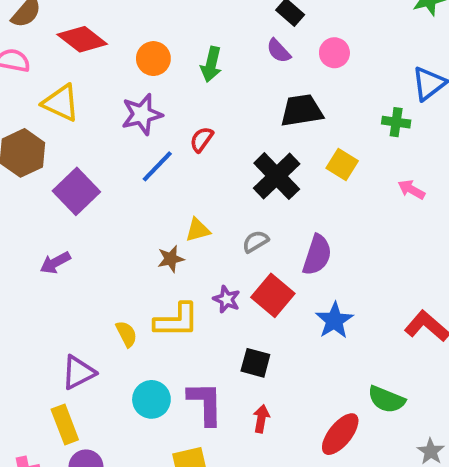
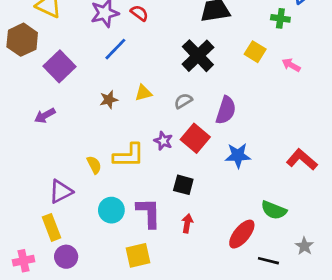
red semicircle: (202, 139) -> (139, 13), moved, turned 90
yellow square: (342, 164) -> (255, 52), moved
brown star: (171, 259) -> (109, 100), moved
blue star: (334, 320) -> (238, 156), turned 30

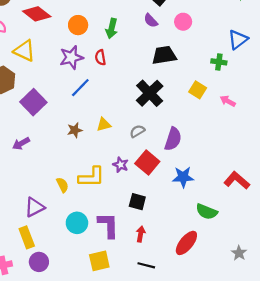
red semicircle: (139, 13) -> (100, 57), turned -136
green semicircle: (274, 210) -> (207, 212), moved
black line: (268, 261) -> (146, 265), moved

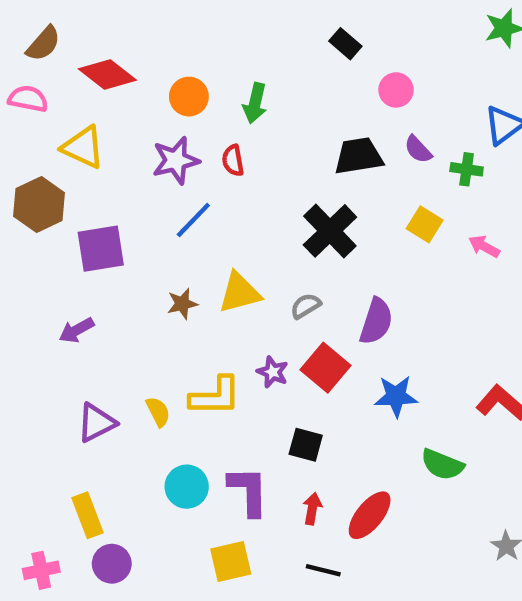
purple semicircle: (151, 21) -> (418, 149), moved
purple square: (33, 102) -> (101, 249), turned 35
yellow triangle: (104, 125) -> (240, 293), size x1.5
purple triangle: (34, 207) -> (96, 423), moved
red ellipse: (186, 243) -> (370, 515), moved

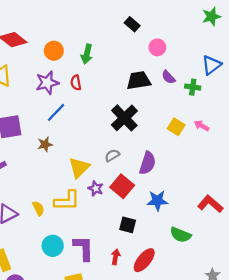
yellow square: (425, 224) -> (176, 127), moved
yellow triangle: (240, 293) -> (79, 168), moved, turned -30
brown star: (182, 304) -> (45, 144), moved
black square: (306, 445) -> (128, 225), moved

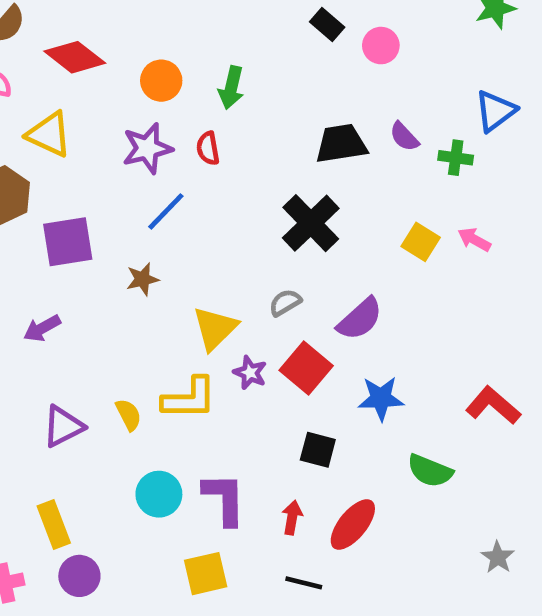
pink circle: (157, 47) -> (381, 46), moved
purple semicircle: (147, 163) -> (360, 319), turned 30

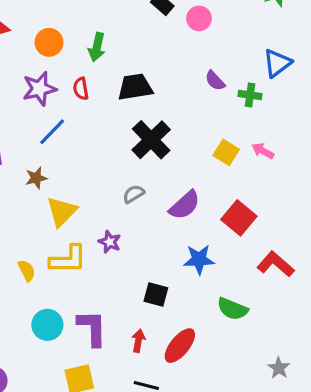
black trapezoid: (341, 144) -> (135, 87), moved
yellow triangle: (215, 328) -> (62, 212), moved
red square: (306, 368) -> (239, 218), moved

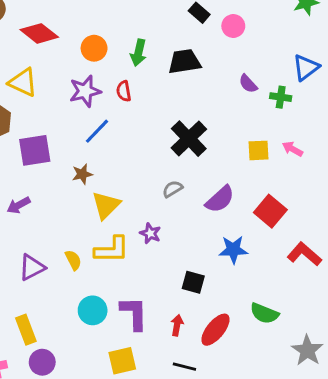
black trapezoid: (135, 87) -> (184, 62), moved
yellow square: (226, 152) -> (258, 150), turned -35
green semicircle: (232, 309) -> (264, 313), moved
gray star: (279, 368) -> (307, 350), size x1.5

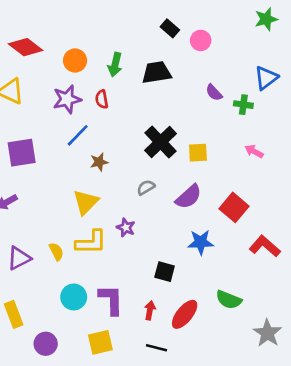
yellow square: (258, 150) -> (198, 153), moved
brown star: (82, 174) -> (99, 162), moved
purple circle: (42, 362) -> (46, 344), moved

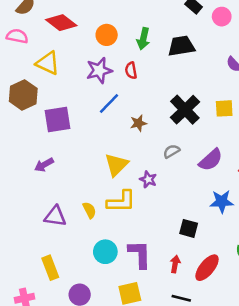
yellow square: (198, 153) -> (224, 108), moved
brown star: (99, 162) -> (138, 123), moved
purple star: (126, 228) -> (148, 179), moved
purple triangle: (19, 258) -> (55, 216), turned 35

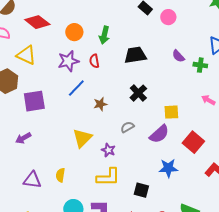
black trapezoid: (181, 46) -> (135, 55), moved
yellow square: (224, 108) -> (171, 112), moved
black cross: (185, 110) -> (138, 93), size x0.7
yellow L-shape: (121, 202) -> (108, 177), moved
yellow semicircle: (89, 210) -> (60, 175), turned -144

